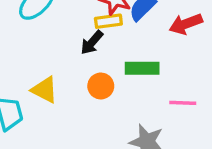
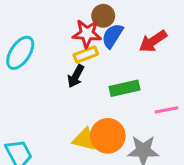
orange circle: (101, 86) -> (108, 136), moved, size x1.5
yellow triangle: (45, 90) -> (84, 139), moved

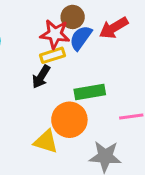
red arrow: (153, 41) -> (114, 28), moved
orange circle: (108, 136) -> (69, 120), moved

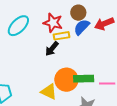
red star: (55, 34) -> (53, 23), moved
green rectangle: (90, 92) -> (84, 79), moved

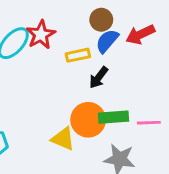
red star: (53, 23) -> (41, 35), moved, turned 30
black arrow: (52, 49) -> (99, 77), moved

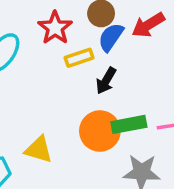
red star: (41, 35) -> (55, 28), moved
yellow triangle: (63, 139) -> (39, 150), moved

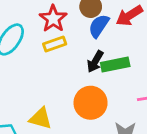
yellow rectangle: (79, 58) -> (55, 44), moved
green rectangle: (129, 124) -> (115, 65), moved

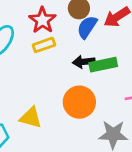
black arrow: (95, 61) -> (84, 62), turned 55

